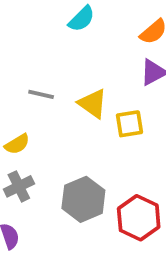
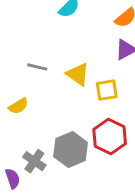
gray cross: (19, 186) -> (34, 161), moved, turned -30
red hexagon: (139, 218) -> (110, 136), moved

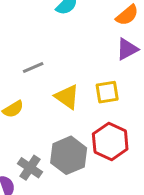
gray line: (37, 67) -> (33, 68), turned -36
yellow triangle: (78, 74) -> (67, 97), moved

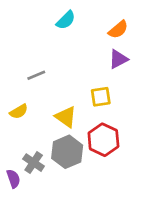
yellow triangle: (67, 97) -> (66, 117), moved

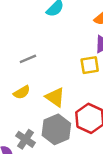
yellow square: (101, 97) -> (90, 65), moved
yellow semicircle: (19, 111) -> (22, 92), moved

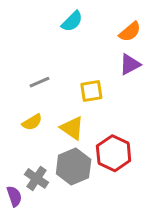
yellow square: (90, 65) -> (91, 91), moved

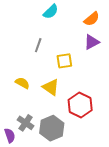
gray line: (39, 82) -> (38, 45), moved, turned -48
yellow semicircle: (32, 122) -> (22, 83), turned -120
gray hexagon: (74, 167) -> (52, 128), moved

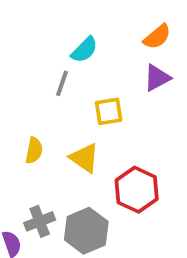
cyan semicircle: (51, 12) -> (84, 50), moved
yellow semicircle: (22, 83) -> (34, 151), turned 72
gray cross: (26, 123) -> (40, 221), turned 35

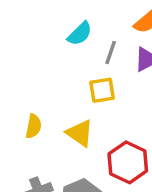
gray line: (62, 83) -> (111, 53), moved

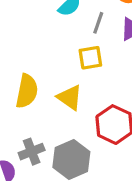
yellow semicircle: (33, 126) -> (27, 91), size x1.5

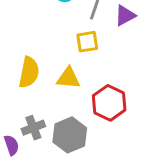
yellow triangle: (70, 97) -> (68, 78), turned -30

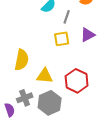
purple triangle: (125, 15) -> (88, 35), moved
yellow triangle: (68, 78) -> (45, 76), moved

